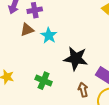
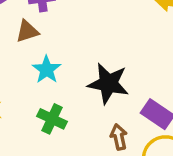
cyan star: (49, 35) -> (47, 70), moved

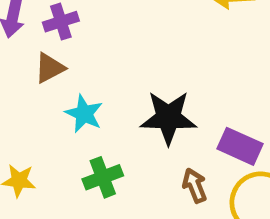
green cross: (52, 119) -> (103, 177), turned -36

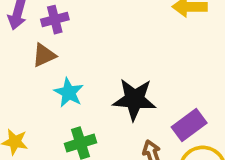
purple rectangle: (240, 146) -> (189, 125), turned -64

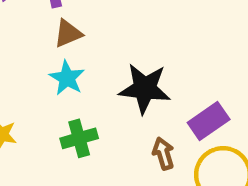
brown triangle: (44, 55) -> (68, 33), moved

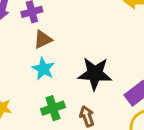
brown arrow: (163, 153) -> (87, 116), moved

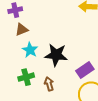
cyan star: (43, 69) -> (30, 50), moved

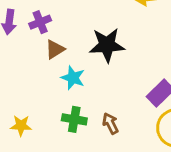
black star: (56, 55) -> (107, 45), moved
green cross: (26, 77) -> (74, 119), turned 35

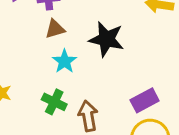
brown arrow: (110, 123) -> (88, 116), size x1.4

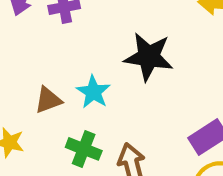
brown triangle: (55, 29) -> (48, 100), moved

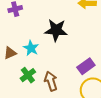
green cross: (84, 149) -> (28, 75), turned 35

